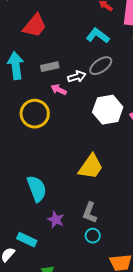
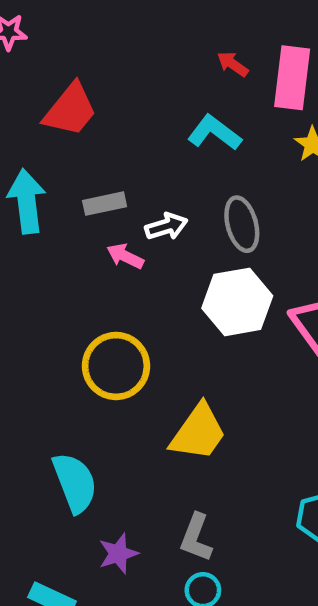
gray ellipse: (101, 66) -> (242, 224), moved, turned -70
yellow circle: (35, 114) -> (116, 366), moved
purple star: (56, 220) -> (118, 554), turned 30

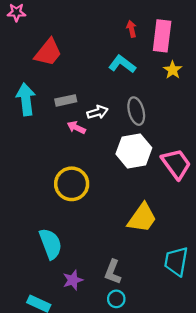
red arrow: (233, 64) -> (132, 29), turned 42
yellow trapezoid: (198, 432) -> (142, 218), moved

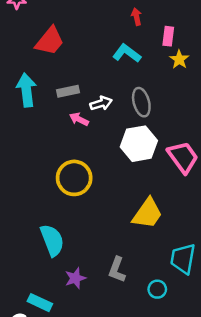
pink rectangle: (162, 36) -> (168, 36), moved, size x0.6
cyan circle: (116, 299) -> (157, 289), moved

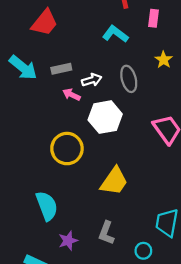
yellow star: (179, 59) -> (164, 60), moved
cyan arrow: (26, 90) -> (23, 68), turned 136
white hexagon: (139, 144) -> (105, 117), moved
yellow trapezoid: (147, 213) -> (114, 181), moved

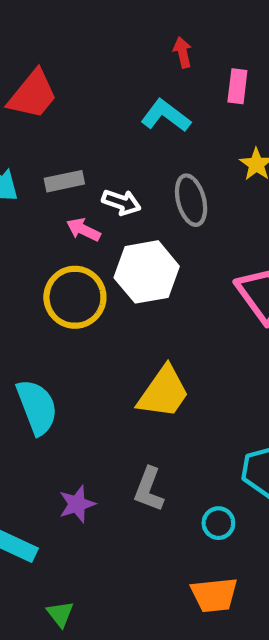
white arrow: (92, 80) -> (121, 202), turned 36
yellow circle: (67, 149) -> (75, 297), moved
cyan semicircle: (47, 206) -> (37, 407), moved

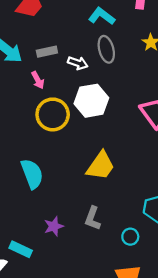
gray ellipse: (191, 200) -> (106, 49), moved
pink arrow: (83, 230) -> (38, 80), moved, turned -144

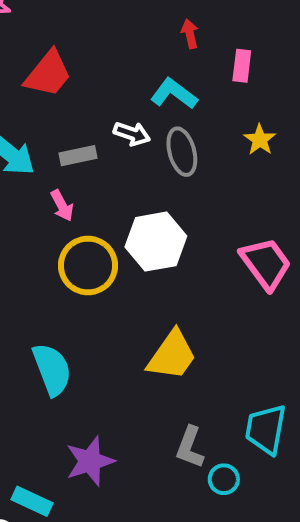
white arrow: (78, 63) -> (132, 134), moved
gray L-shape: (93, 218) -> (190, 447), moved
purple star: (54, 226) -> (90, 461), size x1.4

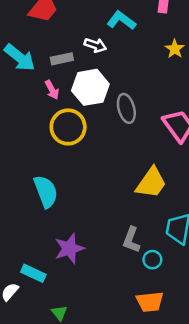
gray ellipse: (182, 152) -> (126, 108), moved
white hexagon: (156, 242) -> (90, 87), moved
yellow trapezoid: (172, 355) -> (151, 183), moved

